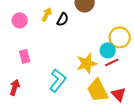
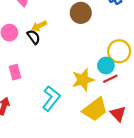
yellow arrow: (47, 14) -> (39, 26), turned -144
black semicircle: (63, 19) -> (34, 37), moved, turned -64
yellow trapezoid: (98, 90) -> (95, 109), turned -100

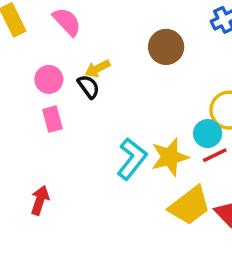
pink rectangle: (15, 72) -> (52, 119), moved
cyan L-shape: (51, 98) -> (132, 159), moved

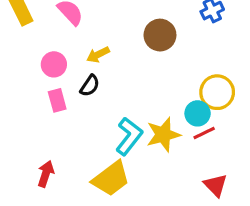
black semicircle: (89, 87) -> (90, 86), moved, turned 70
yellow trapezoid: (190, 206) -> (111, 179), moved

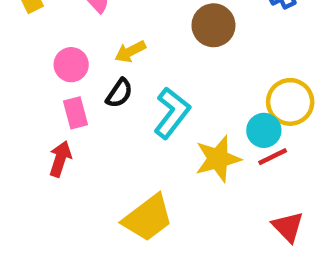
cyan L-shape: (129, 136) -> (172, 113), moved
red arrow: (46, 174) -> (60, 159), moved

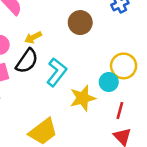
black semicircle: (119, 93) -> (27, 61), size x1.5
red line: (273, 157) -> (120, 111), moved, turned -49

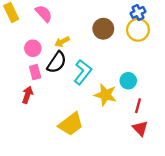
yellow circle: (124, 66) -> (138, 30), moved
yellow star: (83, 98) -> (105, 95), turned 30

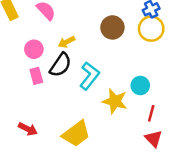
red arrow: (27, 95) -> (28, 129), moved, turned 98

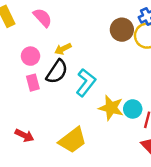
brown circle: (112, 27) -> (122, 30), moved
cyan circle: (140, 85) -> (133, 109), moved

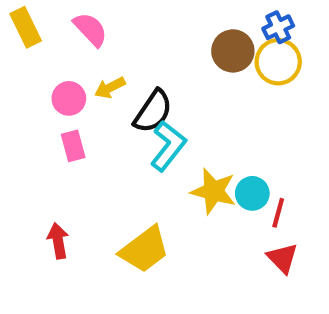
yellow arrow: (63, 49) -> (110, 88), moved
black semicircle: (57, 72) -> (153, 111), moved
red arrow: (24, 135) -> (58, 241), turned -126

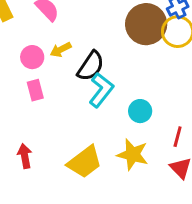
brown circle: (233, 51) -> (146, 24), size x1.4
yellow star: (213, 191) -> (133, 155), moved
cyan circle: (252, 193) -> (140, 111), moved

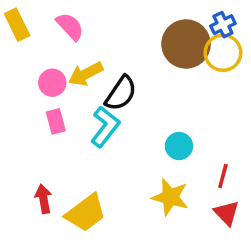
yellow arrow: (61, 50) -> (86, 74), size x1.4
cyan L-shape: (101, 90) -> (105, 127), moved
yellow trapezoid: (85, 162) -> (86, 213), moved

